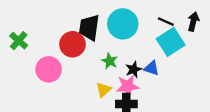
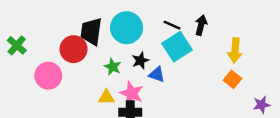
black star: (134, 69) -> (140, 61), moved
pink star: (128, 86) -> (132, 93), turned 30
yellow triangle: (104, 90) -> (106, 97), turned 42

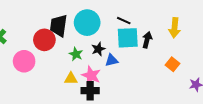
black arrow: (201, 25) -> (147, 40), moved
cyan square: (177, 47) -> (128, 38), turned 30
yellow arrow: (235, 50) -> (175, 28), moved
blue triangle: (157, 74) -> (112, 60), turned -32

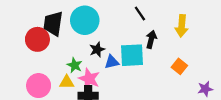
black line: (124, 21) -> (140, 13), moved, turned 32
cyan square: (128, 38) -> (132, 55), moved
green star: (76, 54) -> (75, 65), moved
pink circle: (24, 61) -> (39, 86), moved

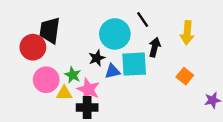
cyan circle: (85, 20) -> (115, 34), moved
pink circle: (39, 86) -> (46, 80), moved

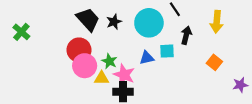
black trapezoid: (50, 30) -> (88, 19), turned 130
red circle: (33, 47) -> (79, 50), moved
black star: (97, 58) -> (114, 22), moved
cyan square: (134, 64) -> (167, 51), size x0.6

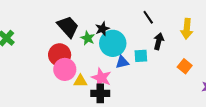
black star: (114, 22) -> (102, 29), moved
cyan circle: (149, 23) -> (113, 43), moved
green star: (109, 61) -> (88, 38), moved

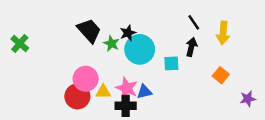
black line: (148, 17) -> (194, 22), moved
red circle: (60, 55) -> (77, 96), moved
blue triangle: (122, 62) -> (144, 92), moved

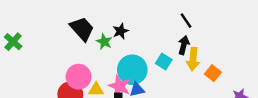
yellow arrow: (223, 33) -> (193, 59), moved
cyan circle: (140, 49) -> (132, 70), moved
cyan square: (171, 63) -> (164, 62), turned 35

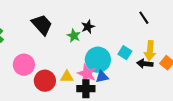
black trapezoid: (82, 29) -> (42, 25), moved
black arrow: (184, 45) -> (145, 64), moved, turned -98
pink circle: (79, 77) -> (24, 65), moved

